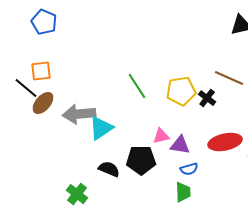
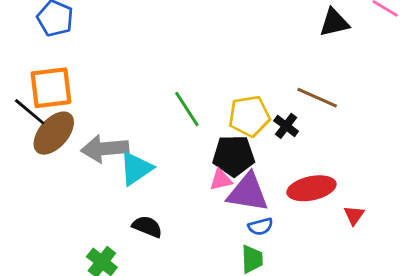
orange square: (41, 71) -> (51, 88), size x1.5
brown ellipse: (43, 103) -> (54, 133), size x1.4
purple triangle: (180, 145) -> (248, 193), size x1.5
black pentagon: (141, 160) -> (234, 156), moved

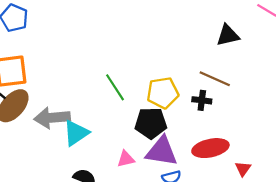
black triangle: (334, 23) -> (228, 35), moved
black cross: (286, 126) -> (202, 100), moved, turned -30
pink triangle: (221, 180) -> (126, 159), moved

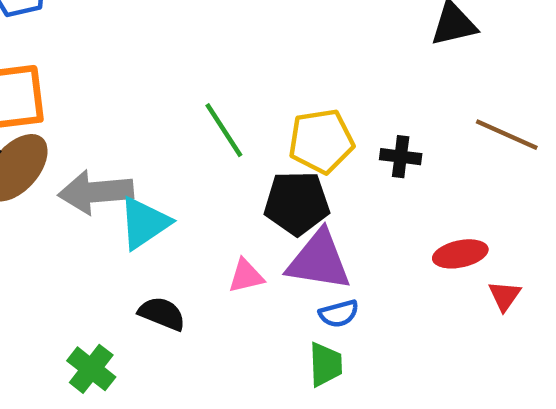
brown line: (215, 79) -> (507, 135), moved
red ellipse: (210, 148) -> (460, 254), moved, size x0.7
red triangle: (243, 169) -> (505, 296), moved

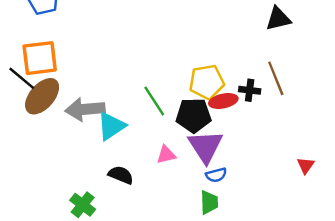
green line: (224, 130) -> (154, 101), moved
brown line: (507, 135) -> (276, 78), moved, turned 44
red ellipse: (460, 254) -> (223, 101), moved
purple triangle: (319, 261) -> (205, 146), turned 48

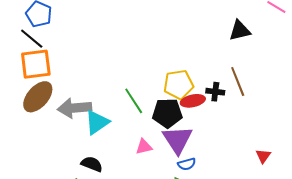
black line: (22, 78) -> (32, 39), moved
black semicircle: (121, 175) -> (92, 164), moved

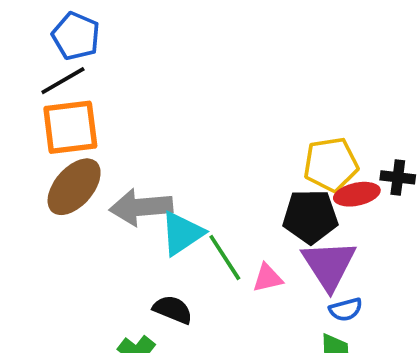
black line: (32, 39) -> (63, 81), turned -70
green line: (134, 101) -> (225, 257), moved

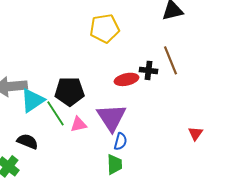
yellow pentagon: (331, 164) -> (104, 28), moved
black pentagon: (310, 217) -> (70, 91), moved
blue semicircle: (346, 310) -> (120, 141), turned -60

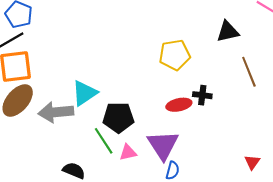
yellow pentagon: (104, 28) -> (175, 55), moved
brown line: (170, 60) -> (249, 72), moved
cyan triangle: (32, 100) -> (84, 93), moved

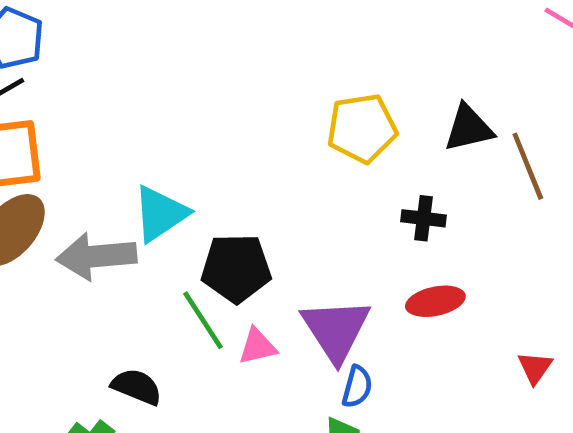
black triangle: (228, 32) -> (469, 128), moved
red ellipse: (179, 105) -> (435, 301), moved

